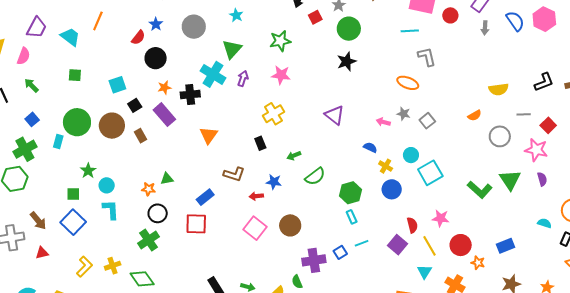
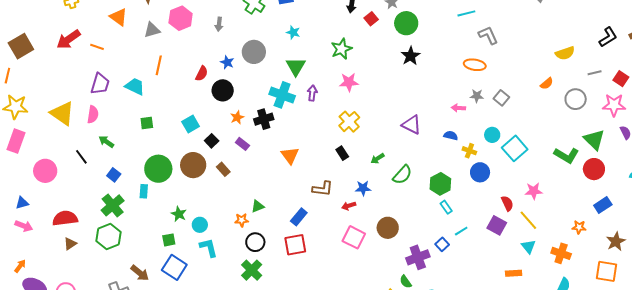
blue star: (156, 24) -> (227, 62), moved
purple rectangle: (164, 115) -> (242, 144), size x0.6
purple triangle: (334, 115) -> (412, 125), moved
red circle: (461, 245) -> (594, 169), moved

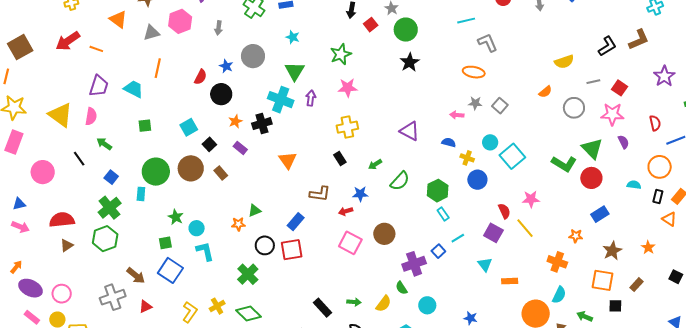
yellow cross: (349, 122) -> (347, 127), turned 30
black circle: (255, 242) -> (265, 245), moved
cyan triangle: (529, 247) -> (485, 264), moved

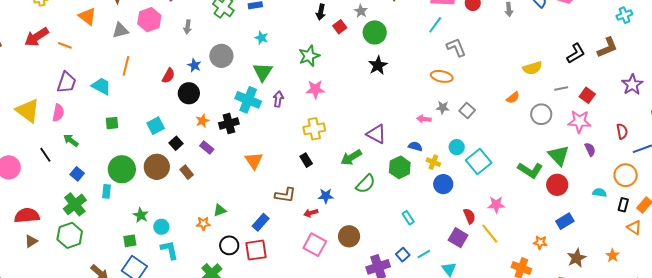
cyan line: (466, 21) -> (435, 25), turned -42
green arrow: (375, 164) -> (351, 157), moved, size x1.5
green hexagon: (438, 191) -> (400, 167), moved
cyan line: (458, 238) -> (424, 254), moved

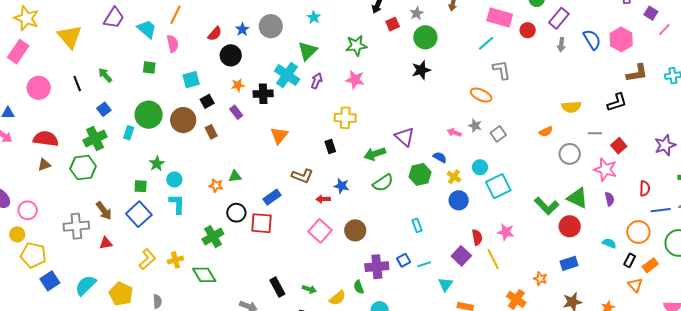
brown L-shape: (607, 47) -> (637, 73), moved
pink semicircle: (58, 113) -> (173, 44), moved, turned -36
green triangle: (559, 155) -> (577, 198), turned -35

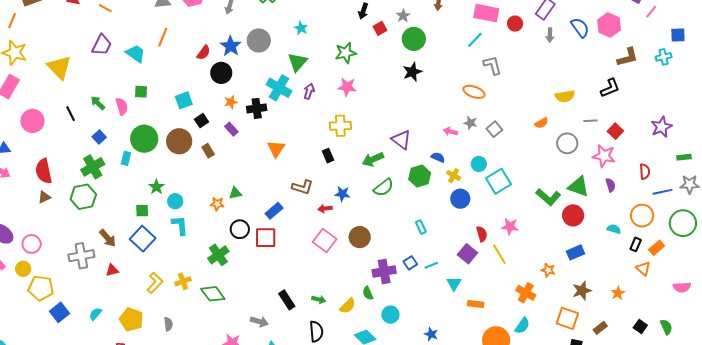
blue star: (242, 29) -> (231, 46), size x1.5
pink semicircle: (173, 44) -> (122, 106), moved
red semicircle: (46, 139) -> (44, 171), turned -105
cyan semicircle: (86, 285) -> (95, 314), size x0.6

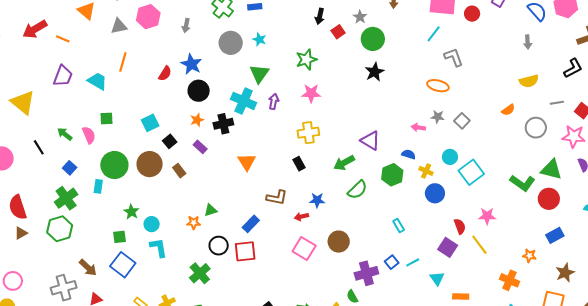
gray arrow: (550, 35) -> (528, 42), moved
gray circle: (259, 40) -> (231, 43), moved
black circle: (221, 73) -> (199, 91), moved

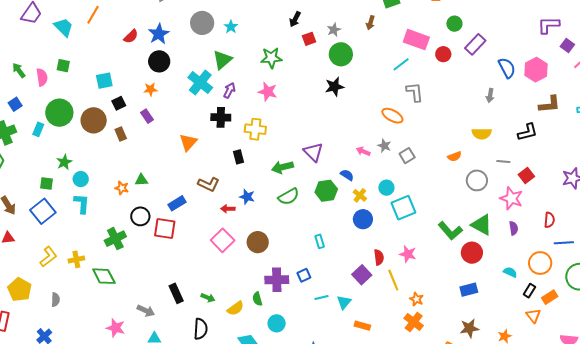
black cross: (223, 124) -> (221, 117), moved
orange star: (530, 256) -> (416, 299), moved
cyan line: (413, 262) -> (321, 297), moved

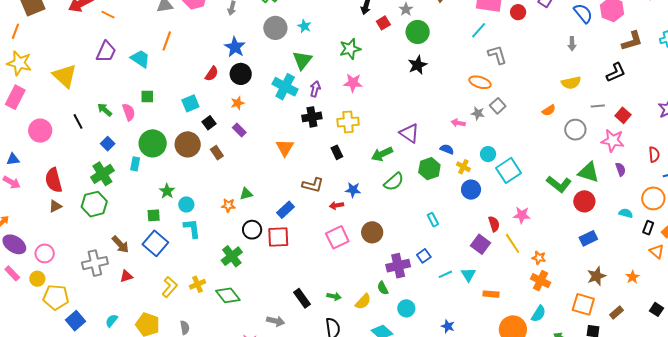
red semicircle: (131, 36) -> (212, 74), moved
gray square: (407, 156) -> (498, 106), moved
pink square: (223, 240) -> (337, 237), turned 30

